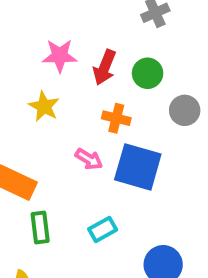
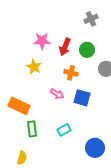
blue square: (138, 167) -> (82, 98), size x0.7

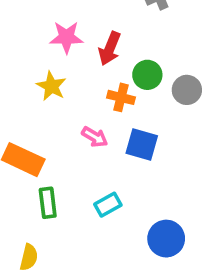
green circle: (87, 50) -> (147, 75), moved

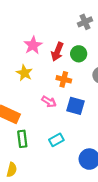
pink star: (66, 37) -> (33, 45), turned -30
green circle: (147, 75) -> (79, 54), moved

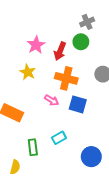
green circle: (79, 54) -> (81, 42), moved
orange cross: (64, 79) -> (66, 78), size x1.5
green rectangle: (22, 139) -> (33, 147), moved

